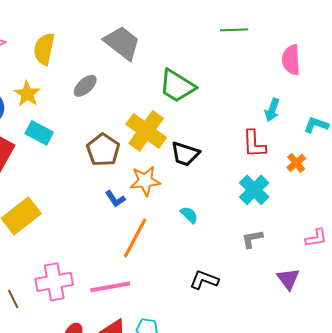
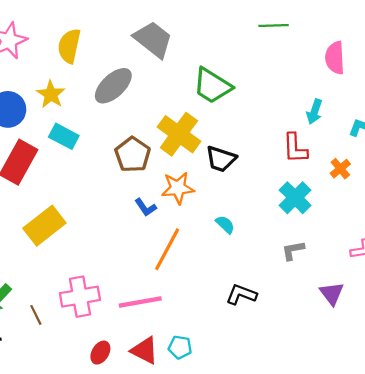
gray ellipse: (85, 86) -> (113, 86), size x1.5

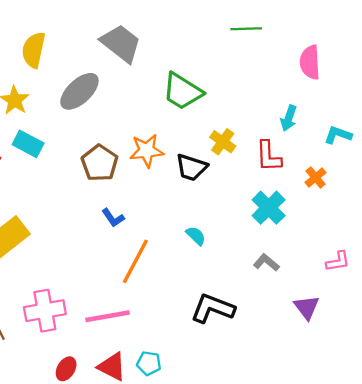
yellow cross: (179, 134) -> (223, 142), moved, size x0.6
orange star: (178, 188) -> (147, 151), moved
gray L-shape: (293, 250) -> (266, 263), turned 50
black L-shape: (241, 294) -> (213, 308), size x1.4

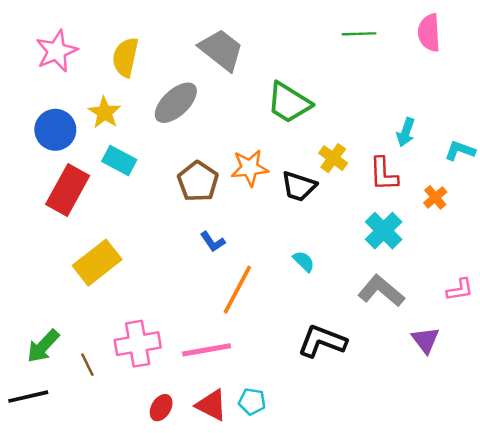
pink semicircle: (310, 62) -> (429, 33), moved
gray L-shape: (266, 263) -> (381, 291), size x1.6

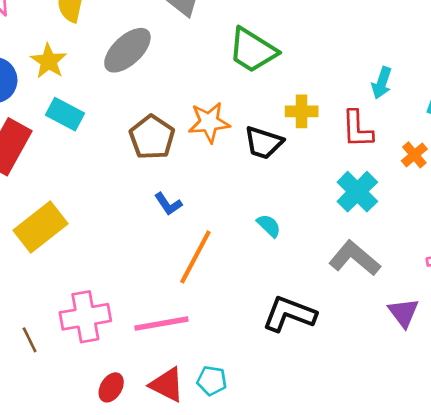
yellow cross: (333, 158) -> (302, 111), turned -36

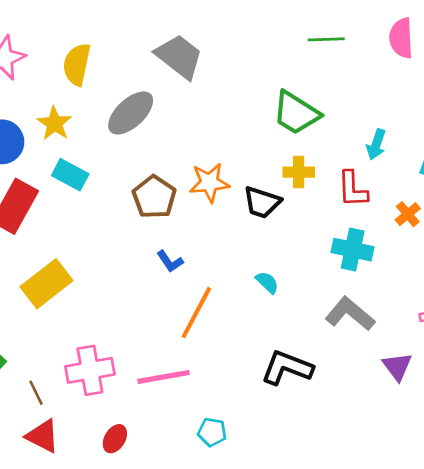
green trapezoid: (253, 50) -> (296, 113), moved
cyan cross: (357, 192) -> (353, 250), turned -33
red triangle: (167, 385) -> (43, 436), moved

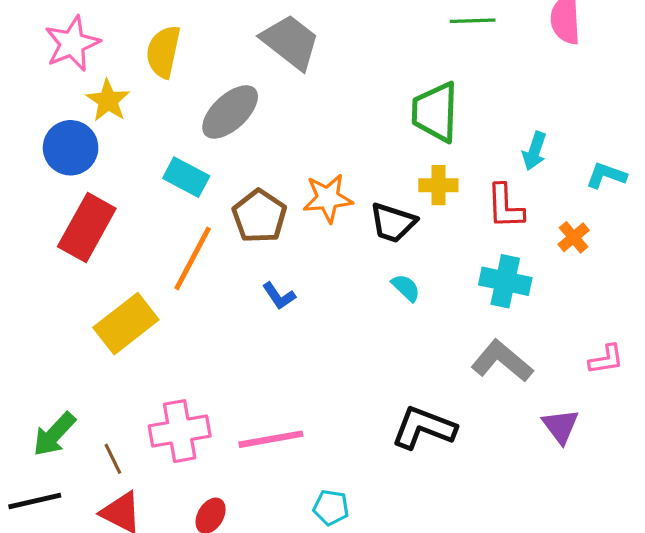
green trapezoid: (296, 113) -> (435, 112), turned 60
yellow star: (54, 123) -> (108, 101), moved
cyan rectangle: (70, 175) -> (186, 177), moved
cyan semicircle: (267, 282) -> (406, 288), moved
orange line: (196, 313) -> (193, 258), moved

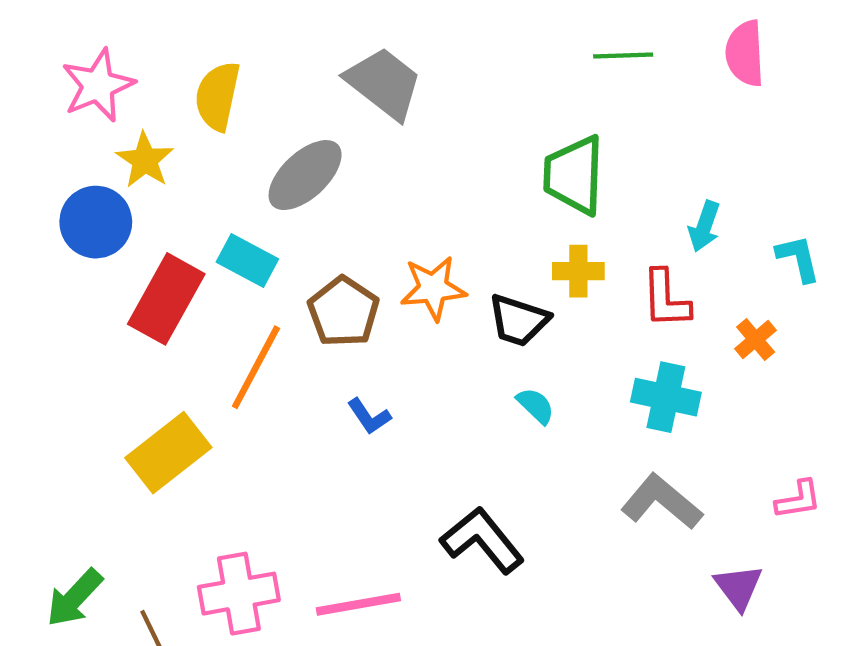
cyan L-shape: (606, 175) -> (798, 258), turned 57
red rectangle: (87, 228) -> (166, 299), moved
black L-shape: (424, 428) -> (482, 540), moved, turned 30

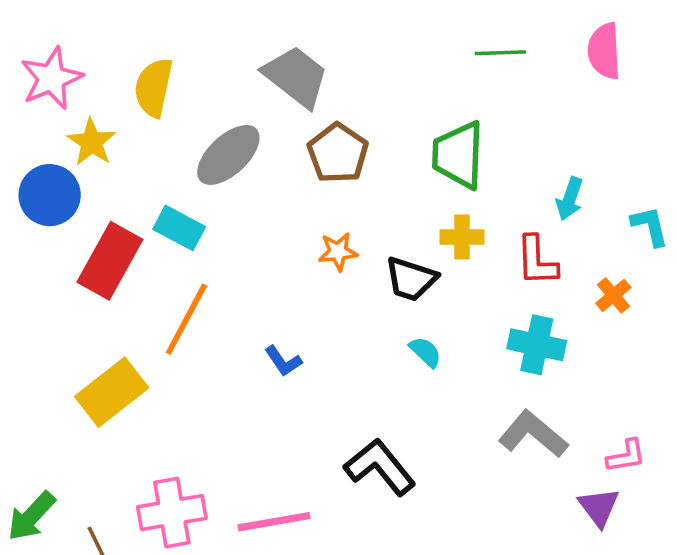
orange star: (433, 288) -> (338, 252), size x0.7
brown pentagon: (343, 312) -> (338, 153), moved
pink L-shape: (798, 500) -> (626, 456), moved

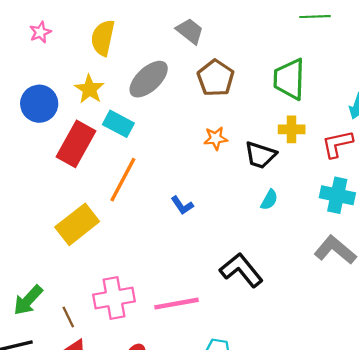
gray trapezoid: (296, 76) -> (190, 31), size x0.7
pink star: (51, 78) -> (40, 32), size x0.6
yellow star: (92, 142) -> (89, 89), moved
red L-shape: (537, 261) -> (337, 144), turned 80
cyan semicircle: (425, 352) -> (269, 200), turned 75

